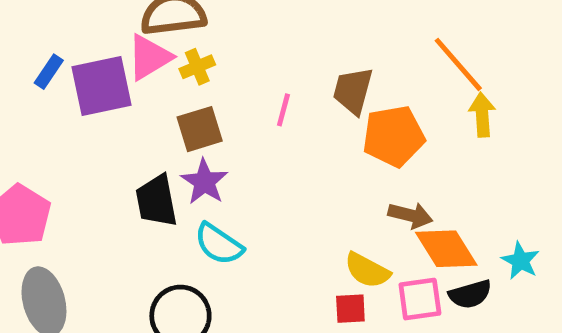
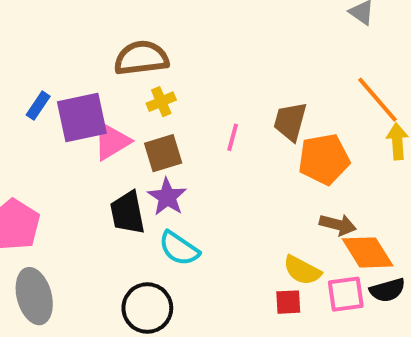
pink triangle: (149, 57) -> (112, 141), moved

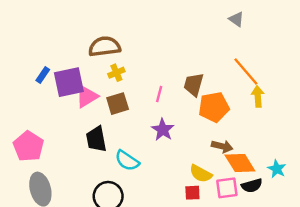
purple star: (167, 197) -> (163, 130), moved

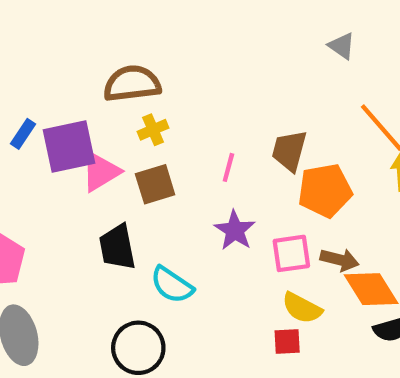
gray triangle: (236, 19) -> (342, 46), moved
pink square: (227, 188) -> (291, 253), moved

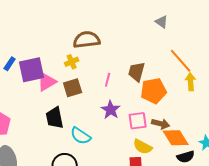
brown semicircle: (132, 84) -> (87, 40), moved

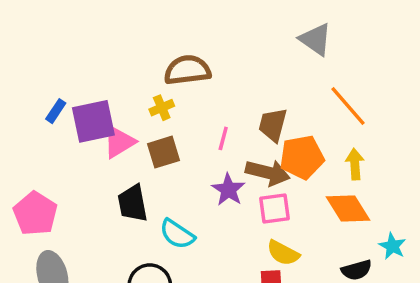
gray triangle: (162, 22) -> (316, 39), size x1.5
yellow arrow: (191, 82) -> (355, 164), moved
brown arrow: (161, 124) -> (268, 173), moved, size x1.4
orange diamond: (176, 138) -> (348, 208), moved

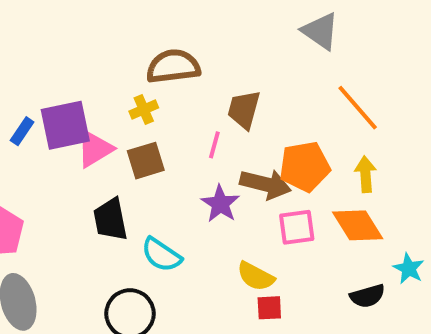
blue rectangle: (56, 111) -> (22, 131), moved
brown trapezoid: (273, 125) -> (244, 110), moved
pink square: (275, 208) -> (297, 227), moved
yellow semicircle: (283, 253) -> (256, 276), moved

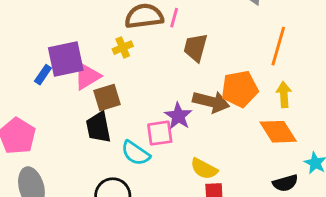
orange line: (358, 108) -> (278, 46), turned 57
blue rectangle: (22, 131) -> (43, 75), moved
pink line: (214, 145) -> (174, 18), moved
brown square: (146, 161) -> (107, 97), moved
pink square: (297, 227) -> (160, 133), moved

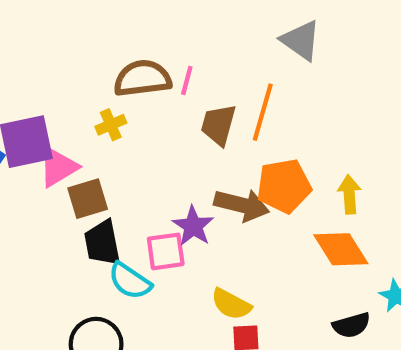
orange line: (278, 46) -> (263, 112), moved
black trapezoid: (98, 127) -> (102, 243), moved

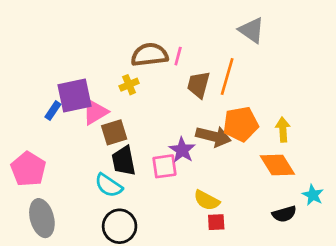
cyan semicircle: (130, 281) -> (109, 185), moved

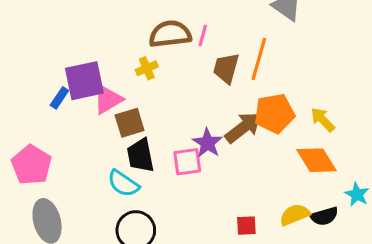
yellow arrow: (283, 130) -> (323, 120), turned -40
brown arrow: (213, 136) -> (243, 127), turned -52
yellow semicircle: (207, 200) -> (295, 215), moved, turned 130

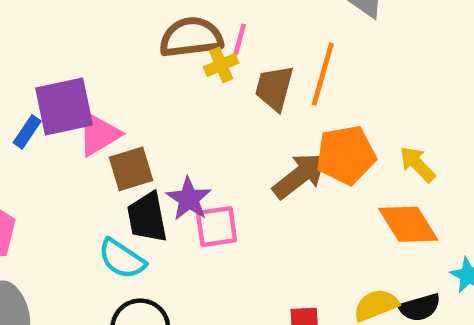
yellow cross: (147, 68) -> (221, 65), moved
purple star: (207, 143) -> (189, 199), moved

